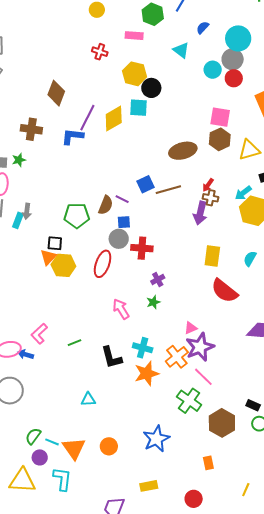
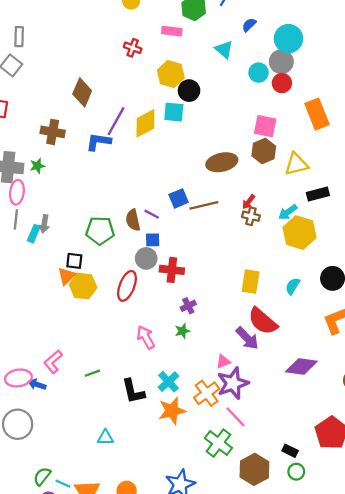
brown semicircle: (106, 205) -> (133, 220), turned 144
purple arrow: (200, 213) -> (247, 338), moved, turned -60
cyan cross: (143, 348) -> (169, 382), turned 30

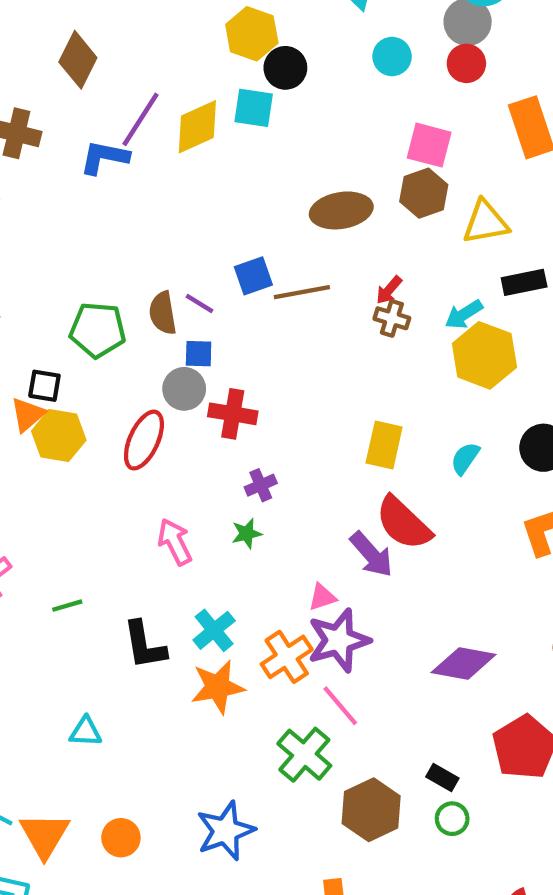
cyan circle: (259, 73) -> (392, 57), moved
purple diamond: (301, 367) -> (464, 663), moved

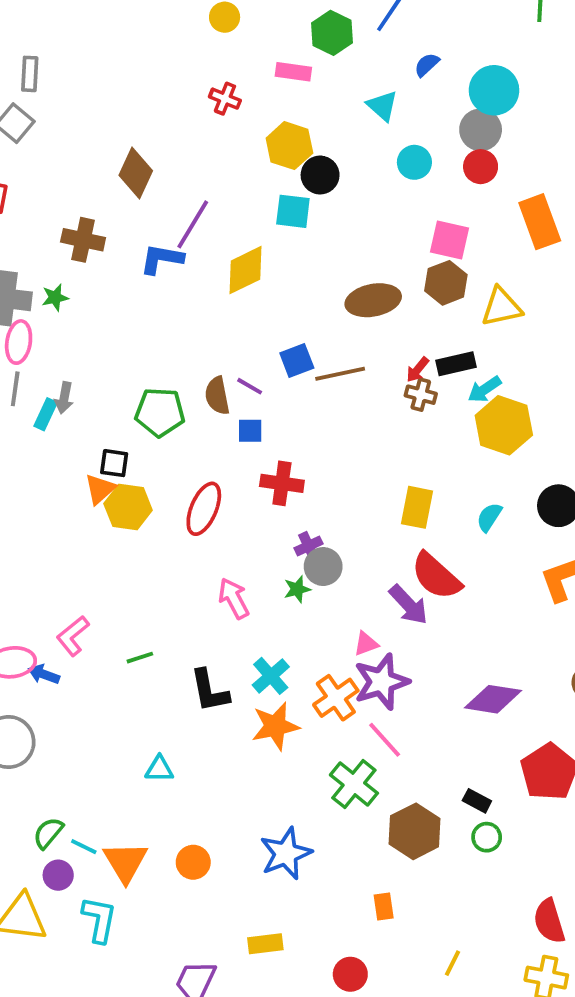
yellow diamond: (197, 127) -> (246, 270), moved
black rectangle: (524, 282) -> (456, 364), moved
gray circle: (184, 389) -> (323, 567), moved

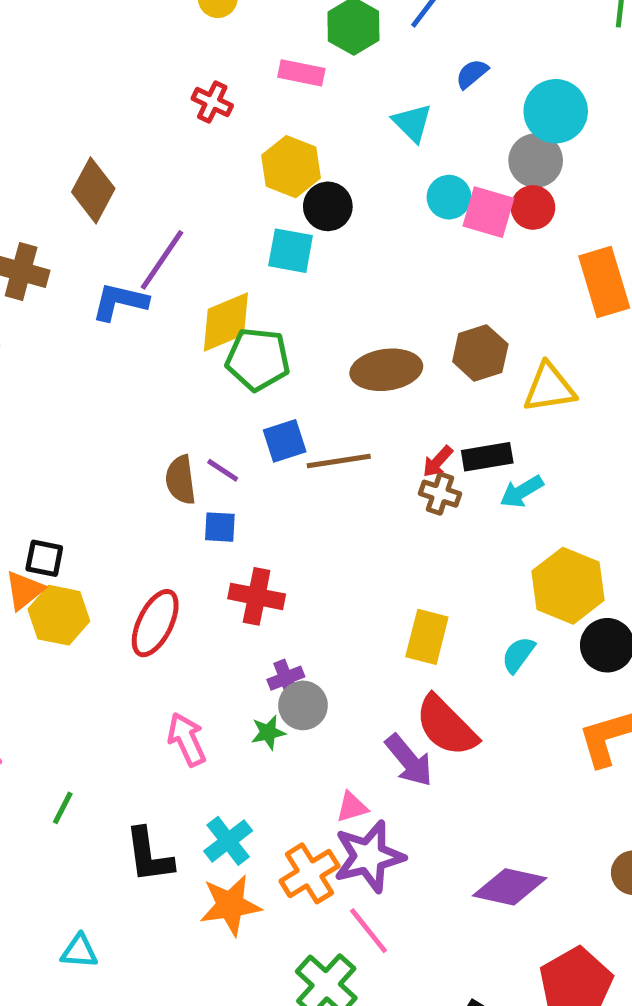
pink square: (450, 240) -> (488, 212), moved
green pentagon: (160, 412) -> (258, 359), moved
yellow hexagon: (504, 425) -> (568, 586), moved
green line: (140, 658) -> (63, 808), turned -48

